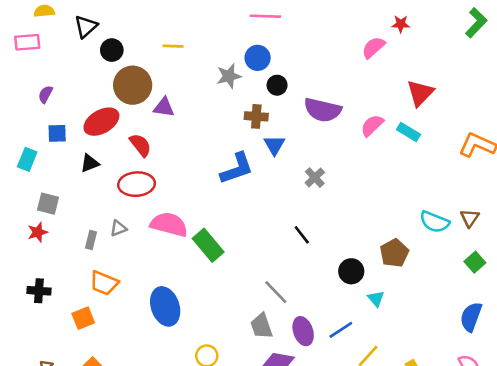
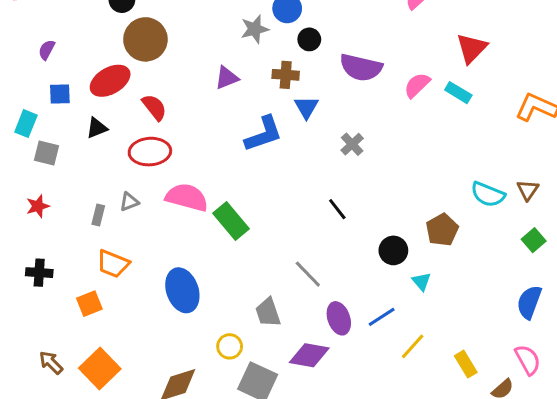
purple triangle: (164, 107) -> (227, 78), moved, turned -30
gray square: (48, 204) -> (47, 153), moved
gray trapezoid: (261, 326) -> (268, 312), moved

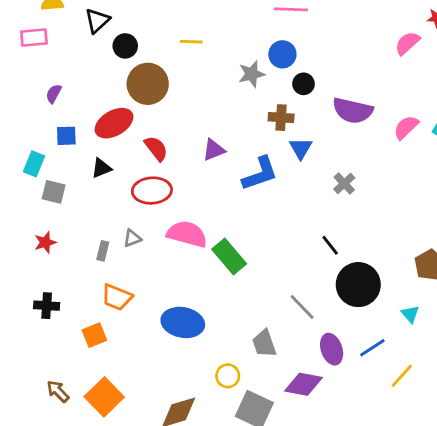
purple triangle: (227, 78) -> (214, 150), moved
black circle: (393, 250) -> (358, 285), moved, size x1.6
blue ellipse: (182, 290) -> (183, 322), turned -60

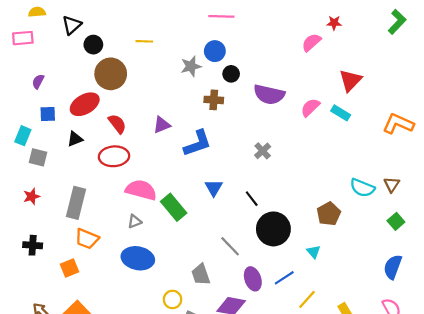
blue triangle: (301, 148) -> (214, 188), moved
gray triangle: (132, 238) -> (135, 221), moved
gray rectangle: (103, 251) -> (76, 203), size x2.0

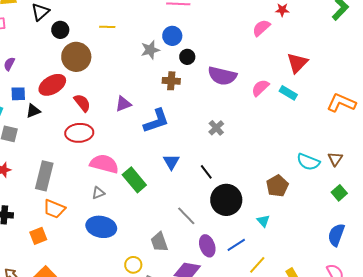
black triangle: (75, 139) -> (33, 111), moved

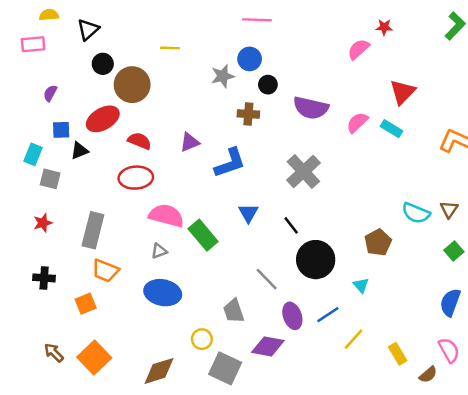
black circle: (60, 30) -> (103, 64), moved
red semicircle: (82, 103) -> (139, 141), turned -30
gray cross: (216, 128) -> (303, 171), size x1.8

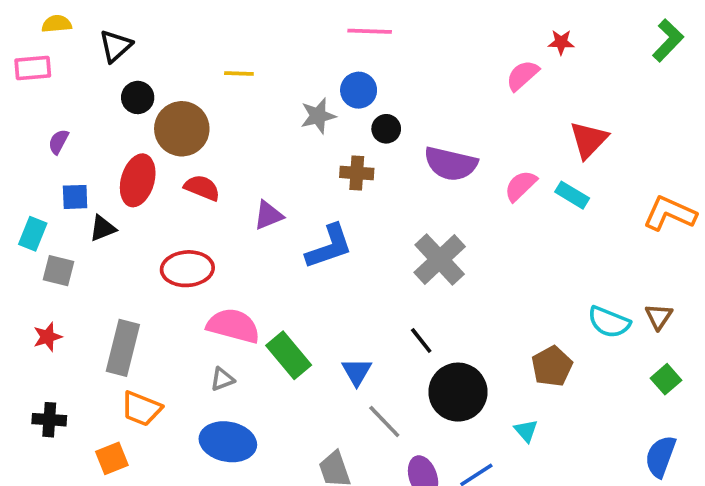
red ellipse: (103, 119) -> (138, 180), turned -44
red semicircle: (139, 141) -> (202, 188), moved
blue triangle: (248, 213) -> (357, 372), moved

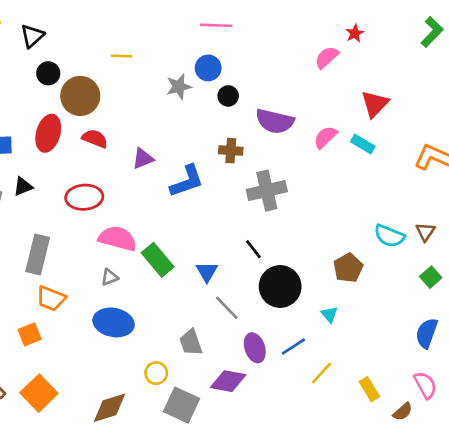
red star: (561, 42) -> (355, 33), turned -30
brown cross: (357, 173) -> (231, 151), moved
black triangle: (103, 228) -> (23, 187), moved
gray cross: (440, 259) -> (267, 191), turned 30

